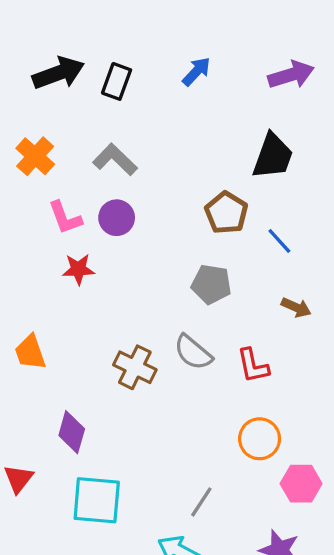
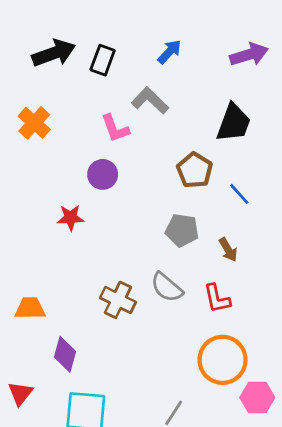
gray L-shape: (115, 160) -> (150, 101), moved
pink L-shape: (65, 218) -> (115, 128), moved
brown arrow: (296, 307) -> (228, 250), moved, turned 35
orange trapezoid: (30, 352) -> (30, 308), moved, turned 108
orange circle: (260, 439) -> (223, 360), size x1.4

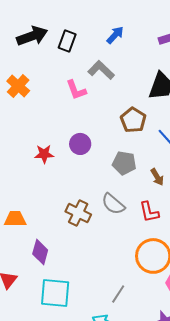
purple circle: (103, 174) -> (80, 144), moved

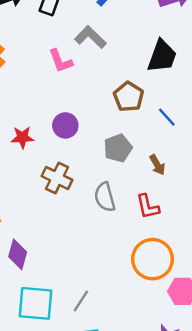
gray pentagon: (124, 163) -> (118, 148), turned -30
gray semicircle: (113, 204) -> (105, 197), turned 35
brown cross: (78, 213) -> (57, 178), moved
gray line: (118, 294) -> (81, 301), moved

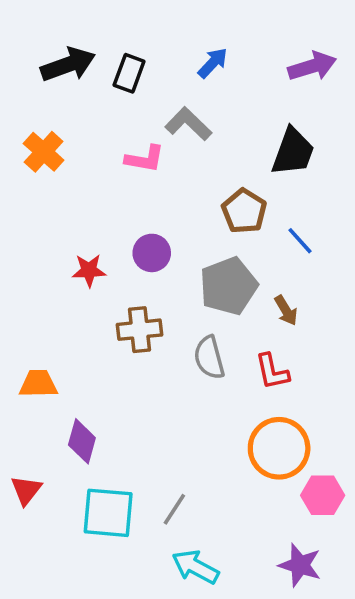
pink L-shape: (61, 61) -> (145, 159), turned -60
gray pentagon: (118, 148) -> (228, 286), size x1.4
brown cross: (57, 178) -> (140, 330), turned -32

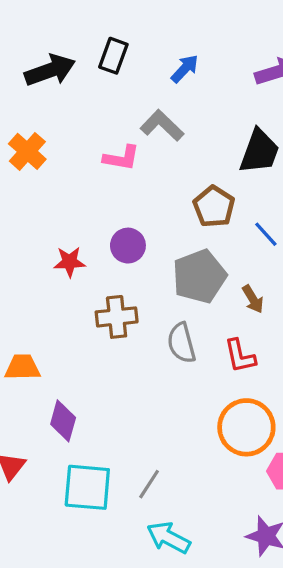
black rectangle: (129, 73) -> (113, 56), moved

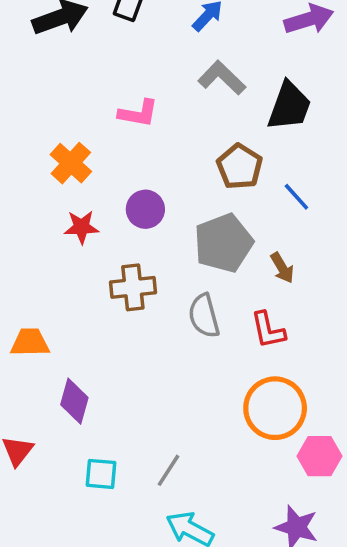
gray L-shape: (162, 125) -> (222, 78), moved
orange cross: (27, 151) -> (71, 163), moved
cyan square: (87, 487) -> (101, 474), size x0.6

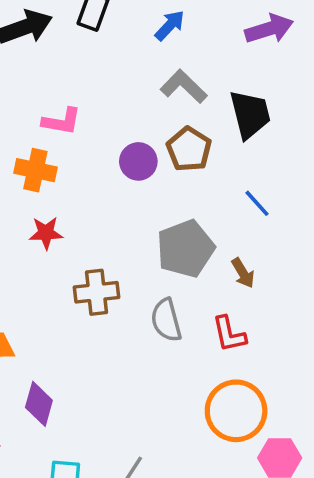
black trapezoid: (289, 106) -> (250, 114), turned -34
pink L-shape: (138, 113) -> (62, 121), moved
orange cross: (71, 163) -> (35, 170), turned -30
brown pentagon: (240, 167) -> (189, 149), moved
purple circle: (145, 209) -> (138, 161), moved

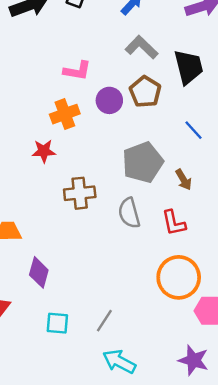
pink L-shape: (62, 121) -> (77, 71), moved
orange cross: (35, 170) -> (65, 114), moved, turned -32

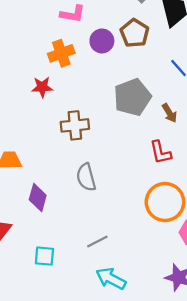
gray semicircle: (129, 213) -> (86, 177), moved
gray line: (104, 321) -> (97, 241), turned 30
cyan square: (57, 323) -> (44, 256), moved

